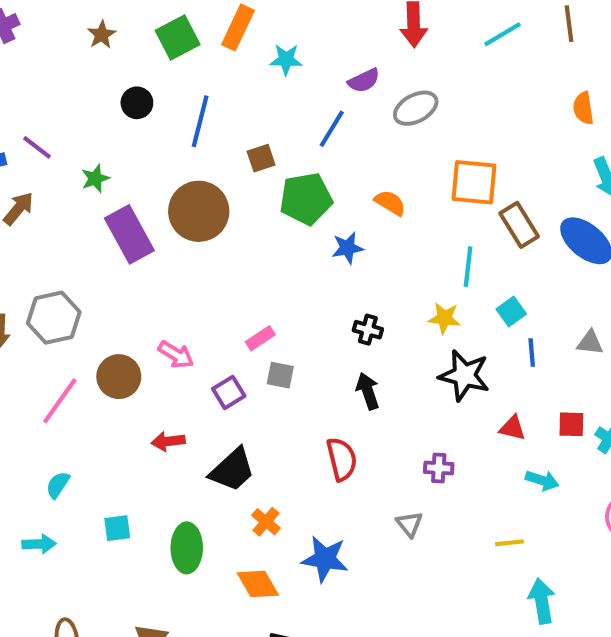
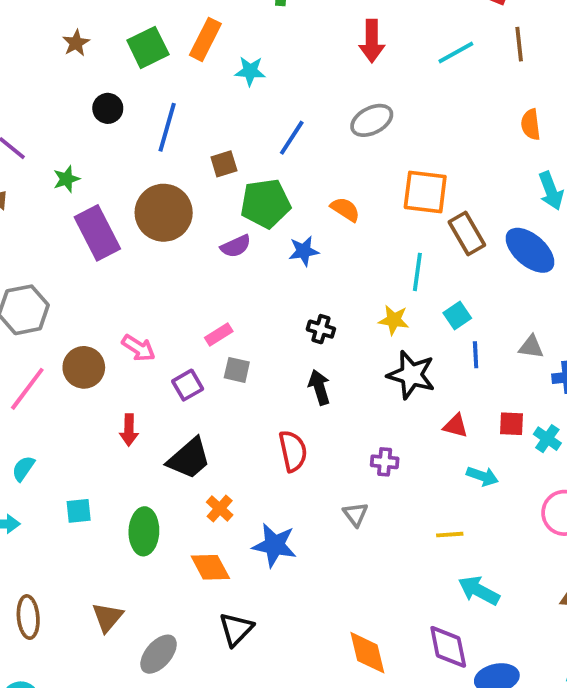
purple semicircle: (364, 81) -> (236, 246), moved
red arrow: (168, 441) -> (129, 430), turned -84
cyan arrow: (542, 601) -> (479, 591), turned -54

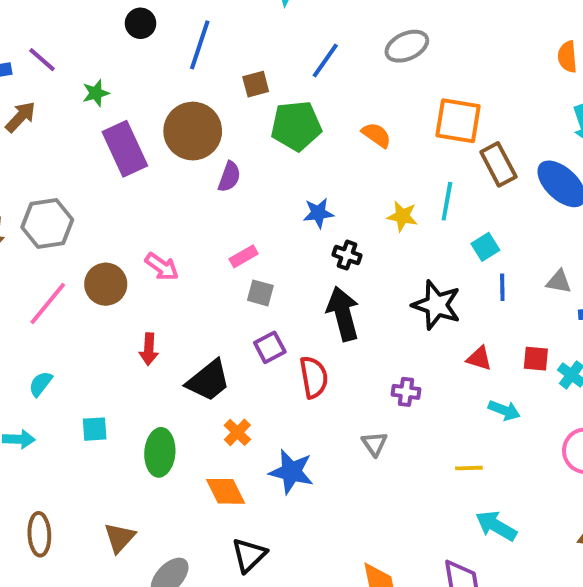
purple semicircle: (236, 246) -> (229, 177), moved, turned -48
blue star: (304, 251) -> (318, 213), moved
yellow star: (394, 320) -> (402, 216), moved
purple square: (188, 385) -> (270, 347), moved
black arrow: (319, 387) -> (343, 314), size x1.5

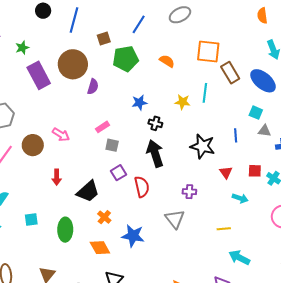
cyan square: (485, 247) -> (256, 113), moved, turned -32
red triangle: (479, 358) -> (226, 172), turned 40
gray triangle: (374, 444) -> (175, 219), size x1.5

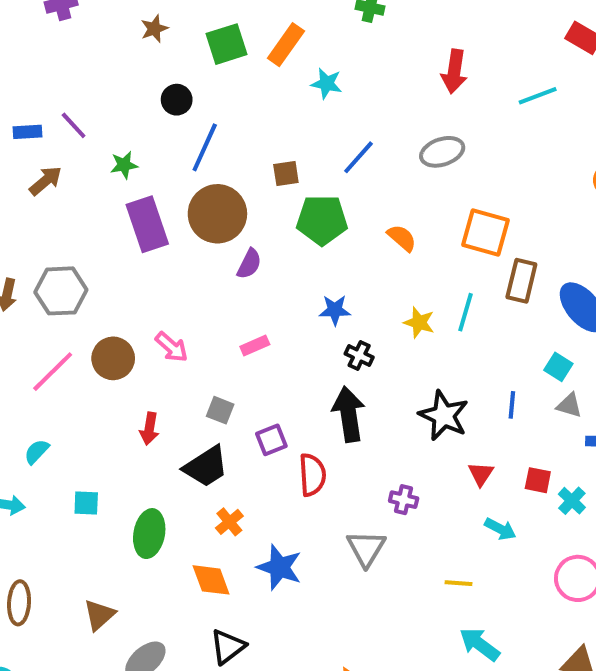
blue line: (74, 20) -> (205, 147), moved
brown rectangle: (230, 73) -> (521, 281), turned 35
gray square: (112, 145) -> (220, 410), moved

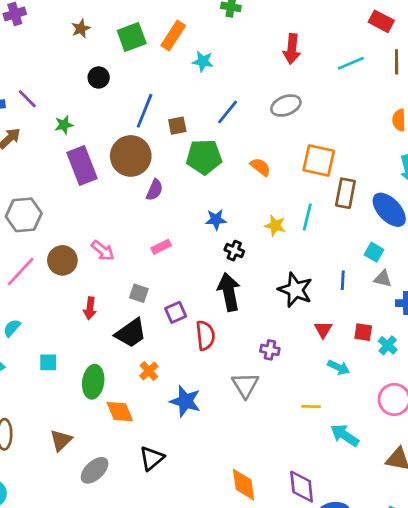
blue line: (205, 147) -> (145, 111), moved
orange diamond: (211, 580) -> (120, 412), moved
cyan arrow: (480, 644) -> (345, 435), moved

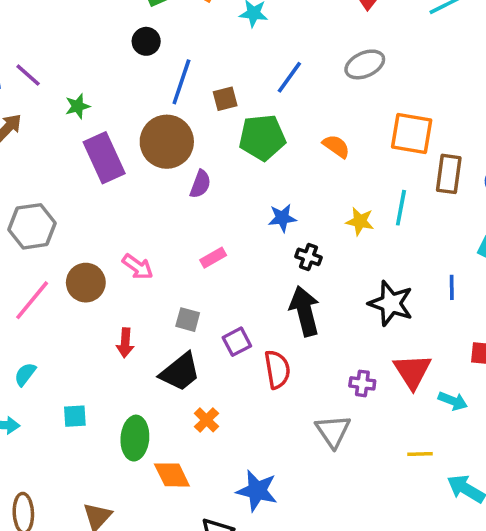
black circle: (99, 77) -> (146, 41), moved
red triangle: (323, 329) -> (412, 371), moved, size x1.6
blue star: (185, 401) -> (257, 491), moved

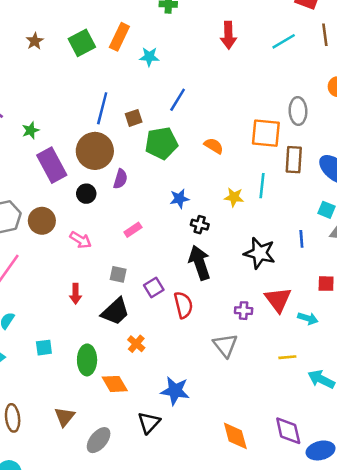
black circle: (146, 41) -> (86, 194), moved
gray ellipse: (365, 64) -> (298, 111), moved, turned -64
brown circle: (86, 283) -> (42, 221), moved

